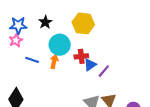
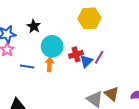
yellow hexagon: (83, 23) -> (89, 18), moved
purple line: (104, 71) -> (99, 57), moved

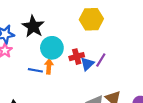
black star: (34, 26) -> (33, 26), size x1.5
blue line: (27, 66) -> (35, 70), moved

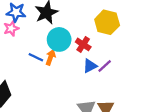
red cross: (77, 57) -> (83, 44), moved, turned 32

